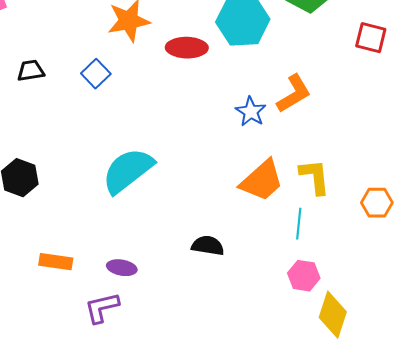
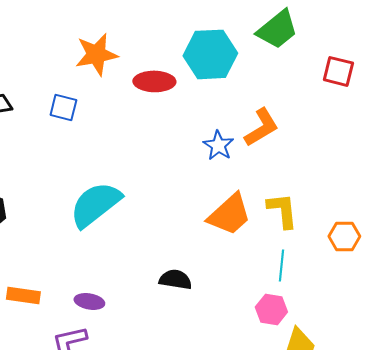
blue square: (96, 74) -> (63, 107), turned -32
cyan line: (299, 224) -> (281, 265), moved

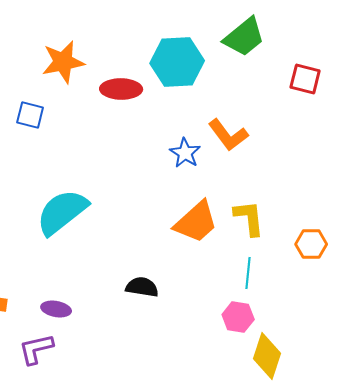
orange L-shape: (261, 127) -> (228, 135), turned 84

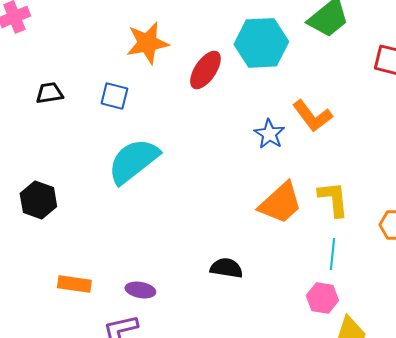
red ellipse: (121, 89) -> (205, 70), turned -57
cyan semicircle: (62, 212) -> (133, 161), moved

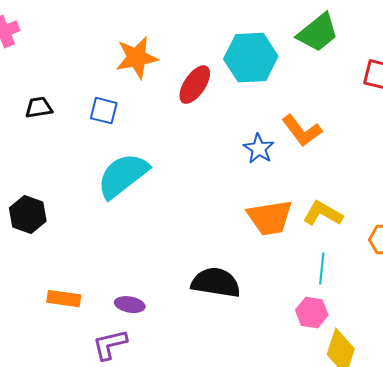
yellow L-shape: (333, 199) -> (323, 214), turned -54
orange trapezoid: (280, 203) -> (270, 218), turned 33
black semicircle: (226, 268) -> (216, 283), size x1.5

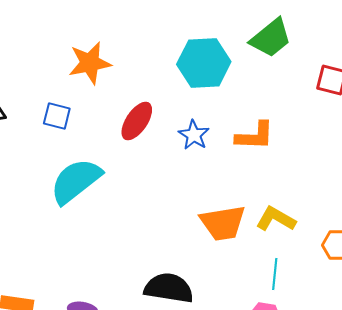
red ellipse: (195, 85) -> (137, 121), moved
orange L-shape: (302, 131) -> (255, 136), turned -51
blue star: (259, 149) -> (194, 135), moved

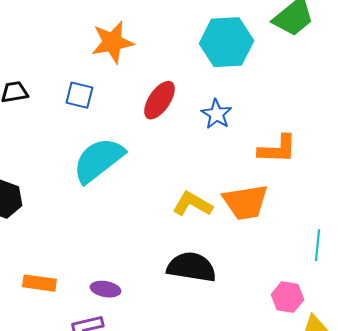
orange L-shape: (255, 136) -> (277, 149), moved
yellow L-shape: (276, 219) -> (192, 204), moved
cyan line: (275, 274) -> (317, 245), moved

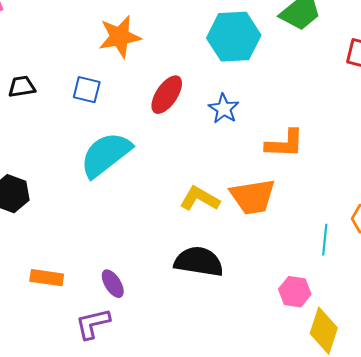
purple ellipse: (105, 289) -> (113, 284), turned 48

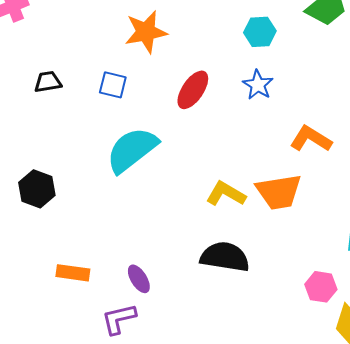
cyan hexagon: (234, 37) -> (260, 32), size x0.6
blue star: (224, 109) -> (258, 85), moved
orange L-shape: (285, 144) -> (311, 139), turned -150

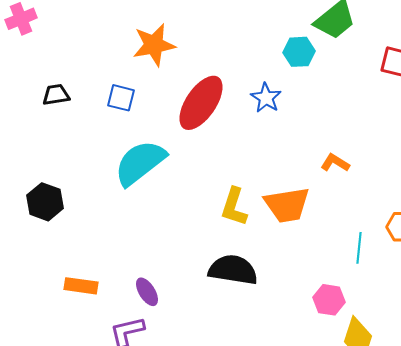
cyan hexagon: (260, 32) -> (299, 52), moved
red ellipse: (193, 90) -> (201, 103), size x1.4
orange L-shape: (311, 139) -> (335, 163), moved, size x0.7
yellow L-shape: (226, 194) -> (234, 207), turned -102

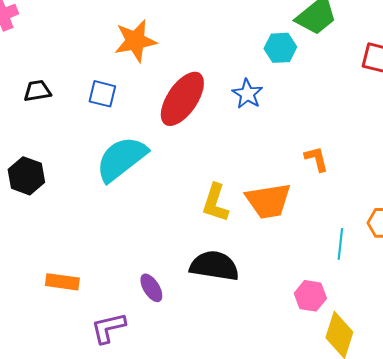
orange L-shape: (335, 163) -> (316, 159), turned 44
black hexagon: (45, 202) -> (26, 176), moved
purple ellipse: (147, 292) -> (151, 288), moved

